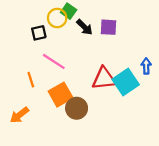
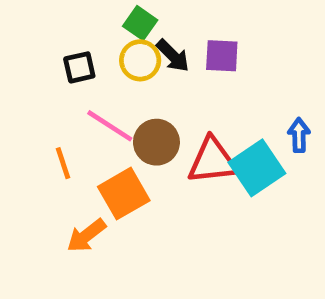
yellow circle: (57, 18) -> (140, 60), moved
brown circle: (77, 108) -> (156, 142), moved
orange arrow: (19, 115) -> (86, 236), moved

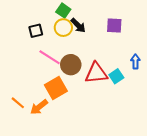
purple square: (222, 56) -> (114, 25), moved
orange line: (63, 163) -> (18, 103), moved, turned -32
cyan square: (257, 168) -> (116, 76), size x0.6

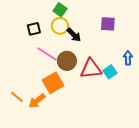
black arrow: (78, 25) -> (74, 35), moved

